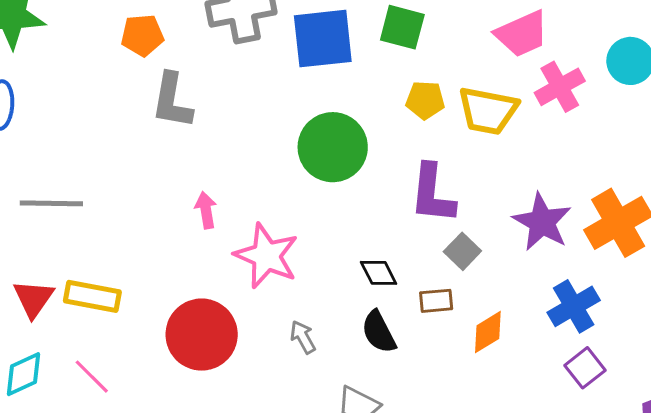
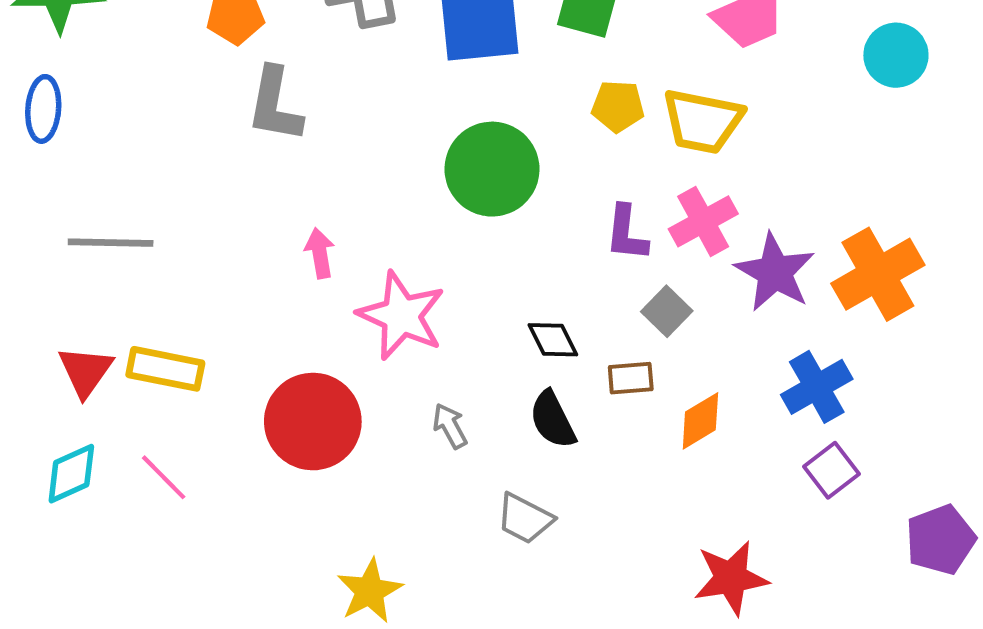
pink cross: (560, 87) -> (703, 221), moved
purple L-shape: (432, 194) -> (627, 233), size x0.7

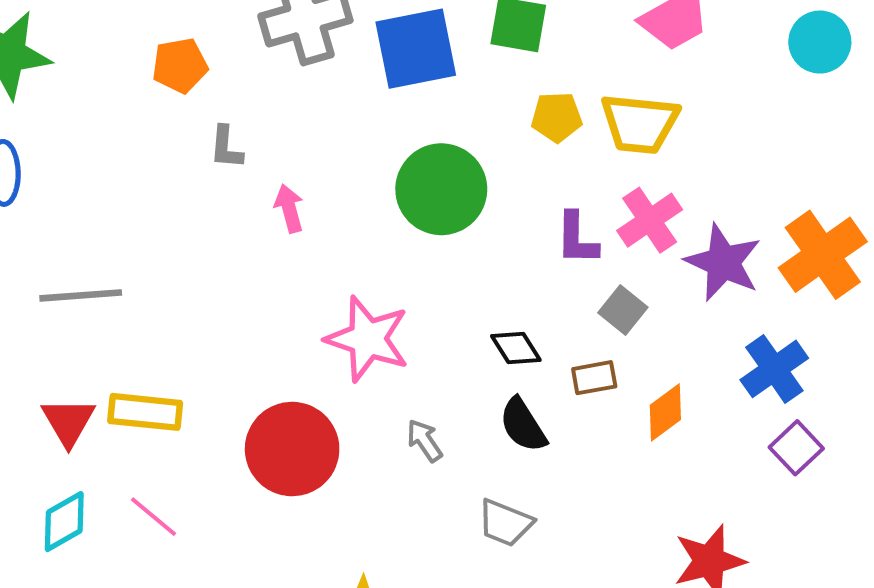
gray L-shape: (275, 105) -> (226, 147), size x0.6
pink arrow: (320, 253) -> (289, 209), moved

